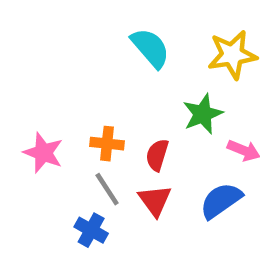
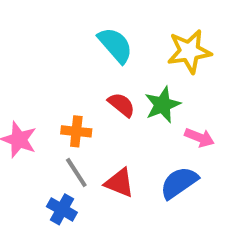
red semicircle: (157, 155) -> (121, 105), moved, turned 112
red triangle: (155, 201) -> (119, 183), turned -32

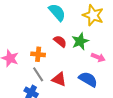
yellow star: (189, 51) -> (93, 15), turned 30
blue semicircle: (179, 183) -> (88, 79), turned 66

